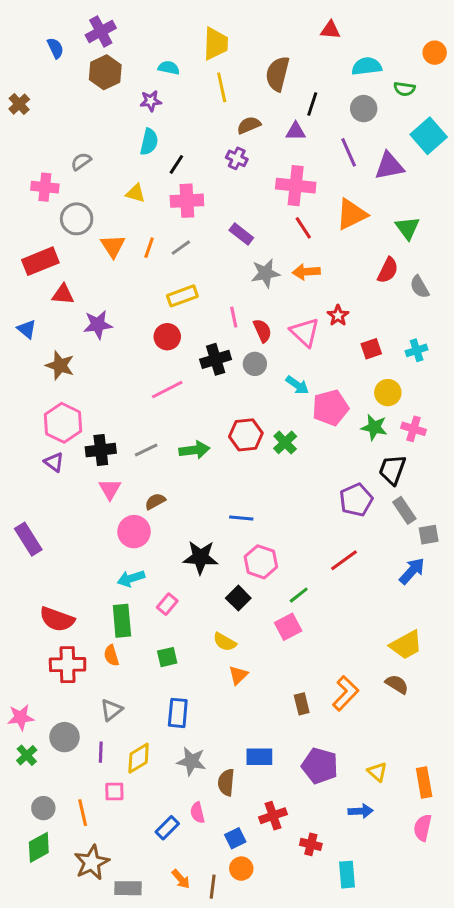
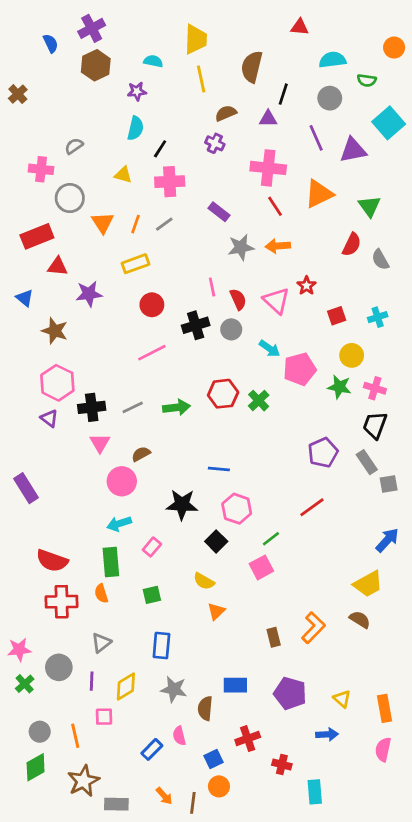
yellow rectangle: (182, 296) -> (135, 264), moved
black trapezoid: (392, 470) -> (375, 425), moved
blue arrow: (412, 571) -> (387, 540), moved

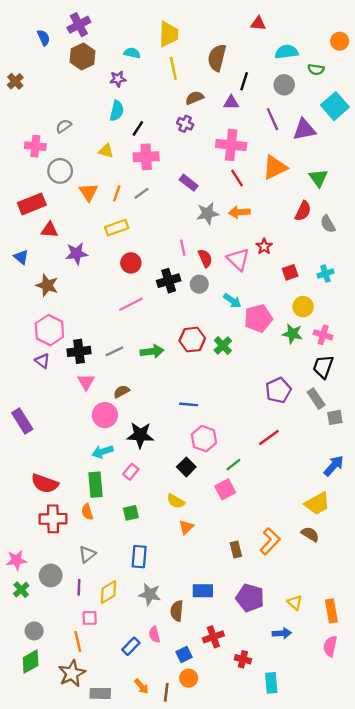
black star: (182, 505) -> (140, 435), moved
orange line: (75, 736) -> (78, 642), moved

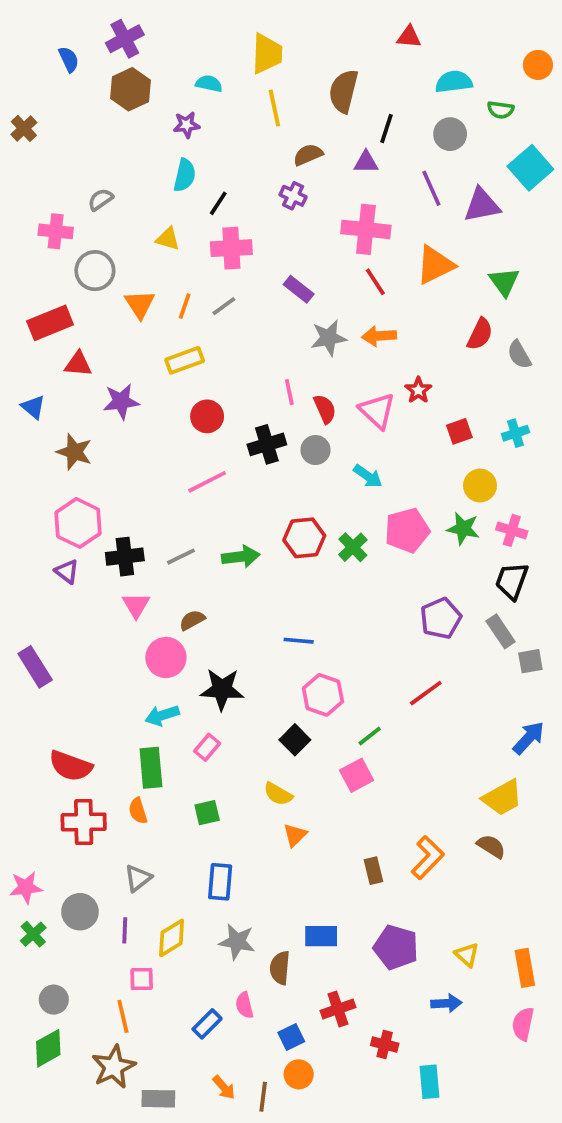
pink pentagon: (258, 318) -> (407, 530), moved

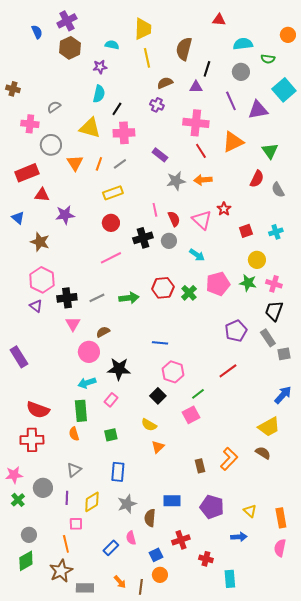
brown cross: (24, 128) -> (13, 89), moved, turned -32
yellow triangle: (168, 239) -> (90, 128), size x1.6
yellow rectangle: (185, 360) -> (113, 193), moved
red cross: (84, 822) -> (32, 440), moved
gray star: (237, 942) -> (127, 504), turned -30

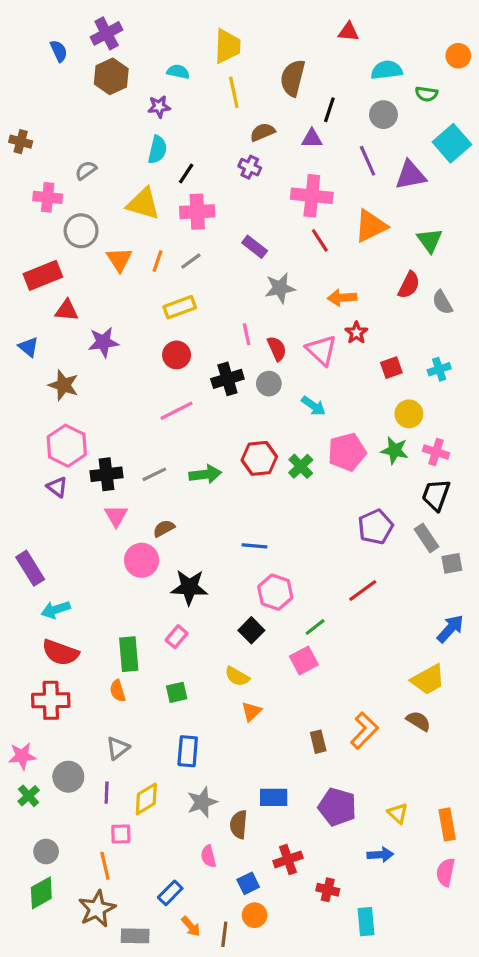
orange arrow: (203, 180) -> (342, 298), moved
cyan arrow: (87, 383) -> (56, 610), moved
blue rectangle: (111, 548) -> (170, 893), moved

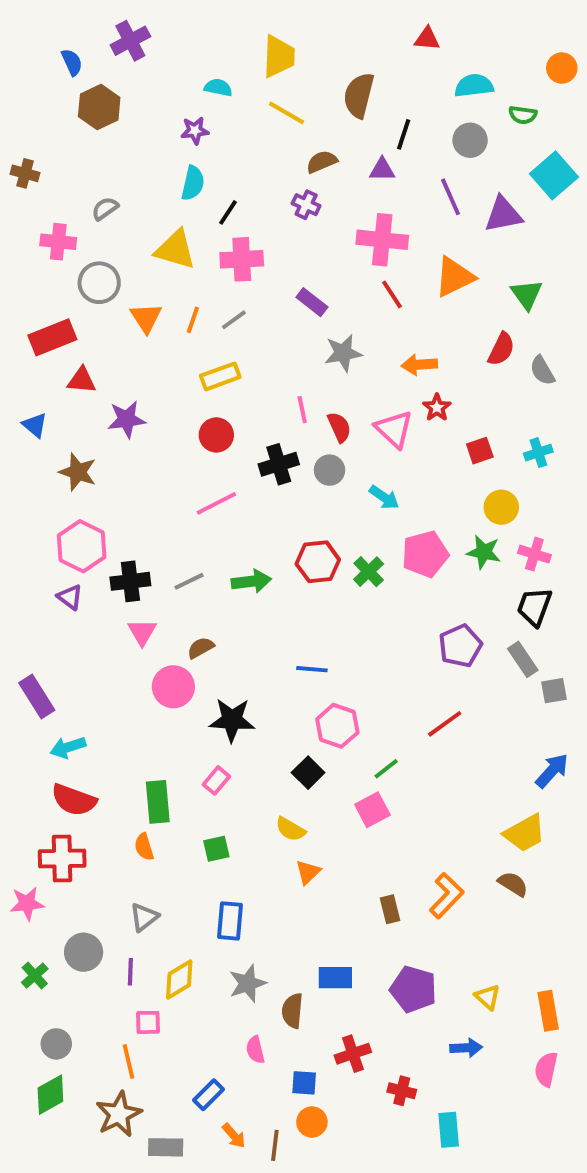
brown hexagon: (111, 76) -> (99, 107), moved
yellow line: (234, 92) -> (287, 113), turned -48
pink star: (22, 756) -> (27, 903), moved
blue square: (248, 883) -> (304, 1083), turned 30

